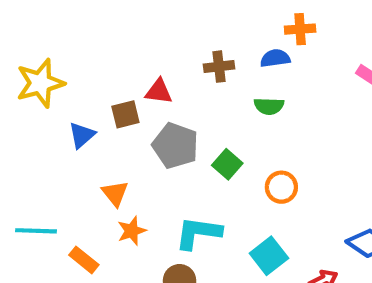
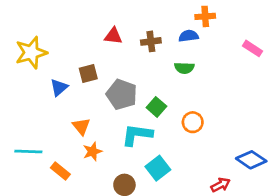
red triangle: (159, 91) -> (113, 36), moved
cyan L-shape: (198, 233) -> (137, 135), moved
cyan square: (269, 256) -> (158, 168), moved

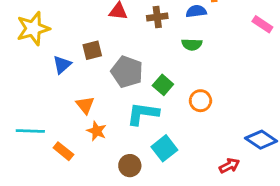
orange star: (92, 151) -> (97, 131), turned -30

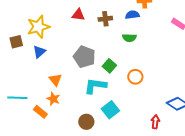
yellow star: (33, 29) -> (38, 27), moved
brown square: (92, 50) -> (16, 42), moved
orange star: (97, 131) -> (53, 99), moved
red arrow: (229, 166) -> (155, 122), turned -56

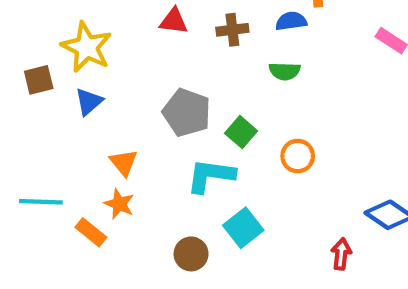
yellow star: (38, 27) -> (87, 47), turned -30

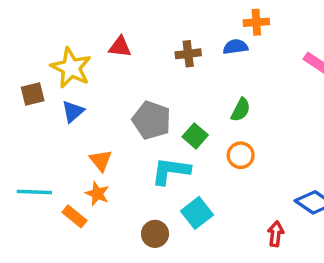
red triangle: (174, 21) -> (120, 47), moved
green semicircle: (285, 71) -> (241, 110), moved, turned -65

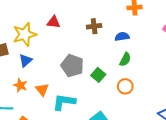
blue semicircle: (235, 47) -> (122, 37), moved
yellow star: (71, 68) -> (25, 34), turned 30
cyan L-shape: (171, 171) -> (64, 102), moved
orange star: (97, 194) -> (20, 85), moved

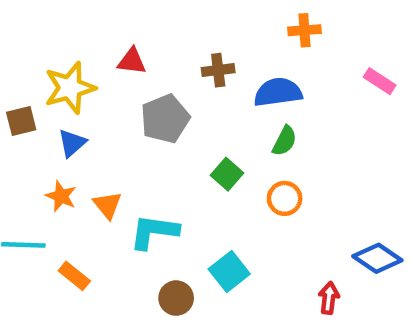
blue semicircle: (122, 37) -> (278, 92), size x1.5
gray pentagon: (72, 66) -> (165, 119), moved, turned 30

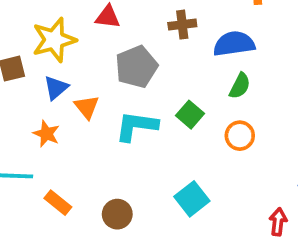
orange triangle: (107, 205) -> (87, 107), moved
cyan L-shape: (154, 232) -> (136, 126), moved
brown circle: (176, 298) -> (117, 214), moved

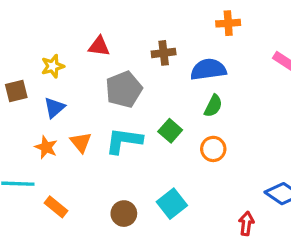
yellow star: (54, 40) -> (53, 66), size x0.6
orange triangle: (87, 107) -> (81, 142), moved
brown circle: (117, 214) -> (124, 214), moved

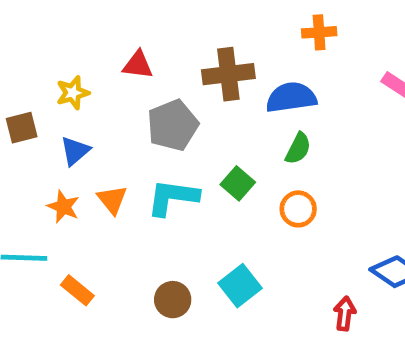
brown cross: (164, 53) -> (228, 74), size x1.5

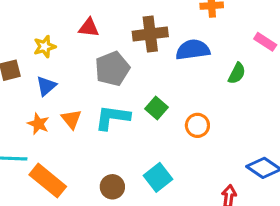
green semicircle: (298, 149) -> (237, 73), moved
orange rectangle: (77, 290) -> (48, 181), size x1.6

